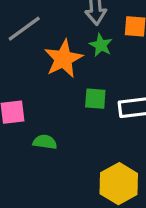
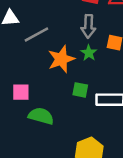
green semicircle: (45, 142) -> (41, 116), size x1.5

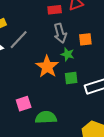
gray line: (36, 35) -> (19, 40), moved
green square: (80, 90) -> (71, 78), moved

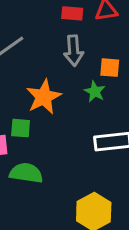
green star: (68, 54) -> (95, 92), moved
green square: (71, 78) -> (21, 128), moved

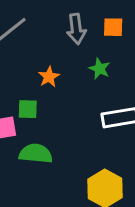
orange square: (110, 68) -> (113, 27), moved
orange star: (44, 97) -> (49, 77), size x0.6

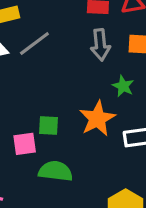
orange star: (49, 77) -> (97, 119), moved, size x1.6

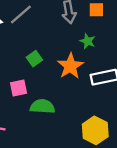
green square: (49, 125) -> (34, 59), moved, turned -35

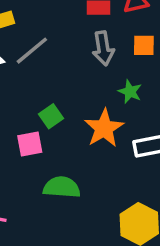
pink square: (19, 88) -> (30, 144), moved

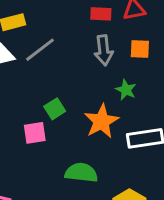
green semicircle: (62, 187) -> (81, 173), moved

